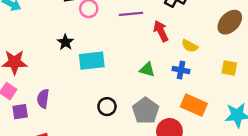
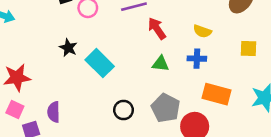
red arrow: (161, 31) -> (157, 28), moved
cyan rectangle: (92, 61) -> (100, 63), turned 60

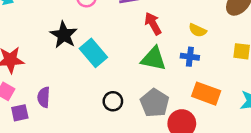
black star: (68, 48) -> (64, 35), size x1.5
green triangle: (161, 64) -> (154, 59), size x1.5

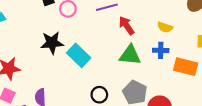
black star: (64, 35) -> (52, 43), turned -30
orange rectangle: (206, 94) -> (186, 67), moved

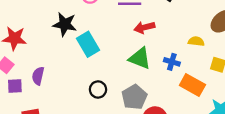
red arrow: (127, 25) -> (144, 27), turned -84
yellow semicircle: (165, 27) -> (196, 41), moved, turned 152

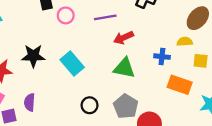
black star: (65, 24) -> (33, 56), moved
yellow semicircle: (196, 41) -> (185, 42), moved
blue cross: (172, 62) -> (162, 57), moved

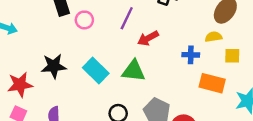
purple line: (105, 17) -> (127, 18), turned -50
green triangle: (124, 68) -> (134, 71), moved

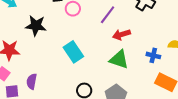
black star: (54, 66) -> (36, 26), moved
green triangle: (134, 71) -> (119, 59), moved

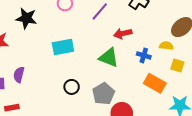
red arrow: (121, 35) -> (123, 34), moved
cyan rectangle: (73, 52) -> (63, 47), turned -70

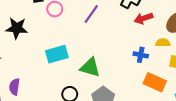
red arrow: (123, 34) -> (144, 18), moved
green triangle: (109, 57) -> (90, 67), moved

